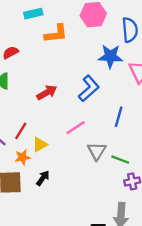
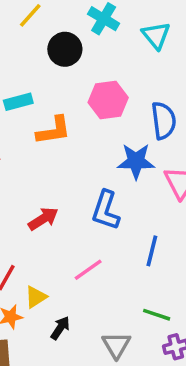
blue L-shape: (89, 88) -> (106, 210), turned 152
gray triangle: (97, 151) -> (116, 345), moved
black arrow: (43, 178) -> (60, 328), moved

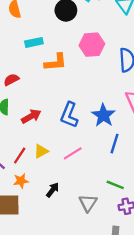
blue star: (136, 161) -> (103, 115), moved, turned 30
blue L-shape: (106, 210) -> (69, 115), moved
red arrow: (43, 219) -> (31, 116), moved
yellow triangle: (36, 297) -> (41, 151), moved

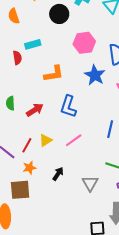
orange L-shape: (56, 62) -> (54, 74), moved
red semicircle: (11, 80) -> (17, 58), moved, turned 112
blue star: (103, 115) -> (95, 75), moved

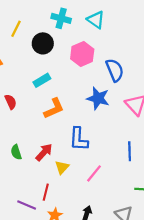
pink hexagon: (84, 43) -> (82, 54), moved
cyan rectangle: (33, 44) -> (42, 80), moved
yellow triangle: (46, 140) -> (62, 167), moved

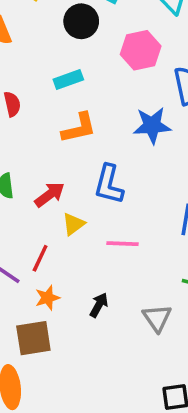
blue star: (98, 98) -> (152, 125), turned -30
pink line: (94, 173) -> (123, 244), turned 42

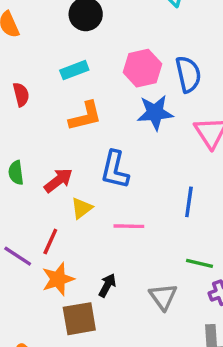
pink hexagon: (141, 50) -> (142, 68), moved
orange star: (47, 298) -> (58, 279), size x1.4
brown square: (33, 338) -> (79, 319), moved

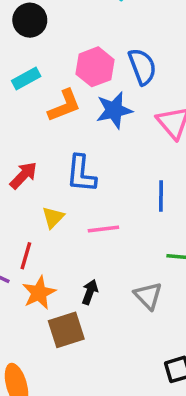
orange L-shape: (85, 116) -> (64, 106), moved
red arrow: (58, 180) -> (23, 175), moved

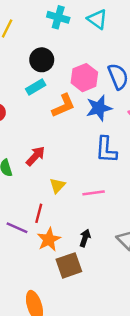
black circle: (30, 20) -> (42, 60), moved
blue L-shape: (81, 174) -> (106, 150), moved

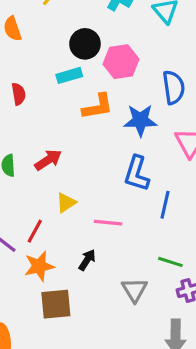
pink hexagon: (84, 78) -> (121, 62), moved
black arrow: (85, 238) -> (87, 260), moved

